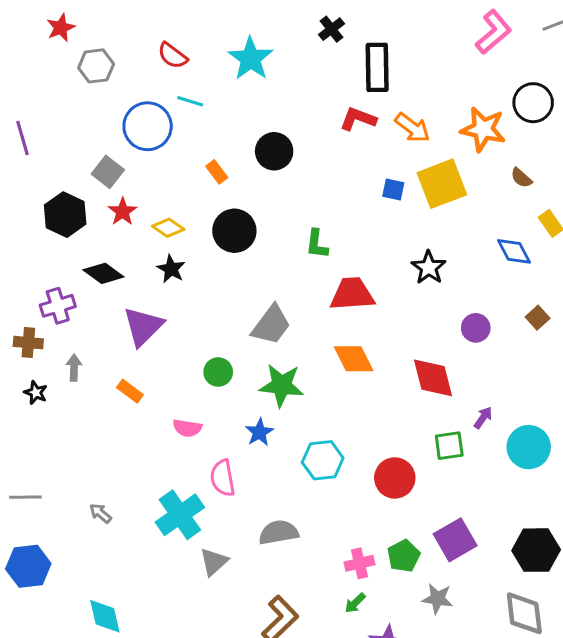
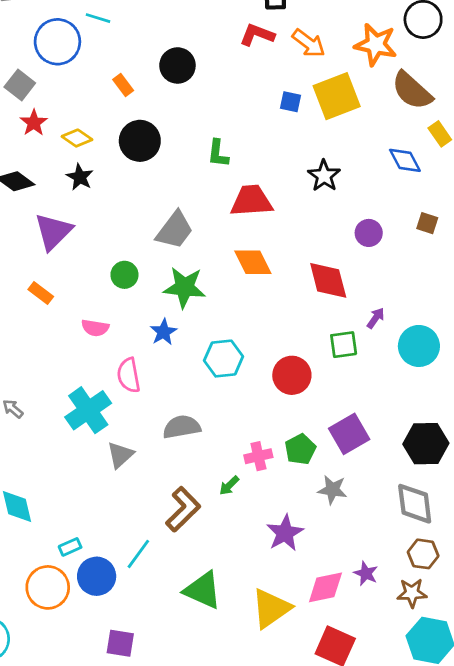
brown semicircle: (521, 178) -> (412, 91), size x2.0
brown square: (538, 318) -> (427, 223), turned -30
green arrow: (355, 603) -> (229, 486), moved

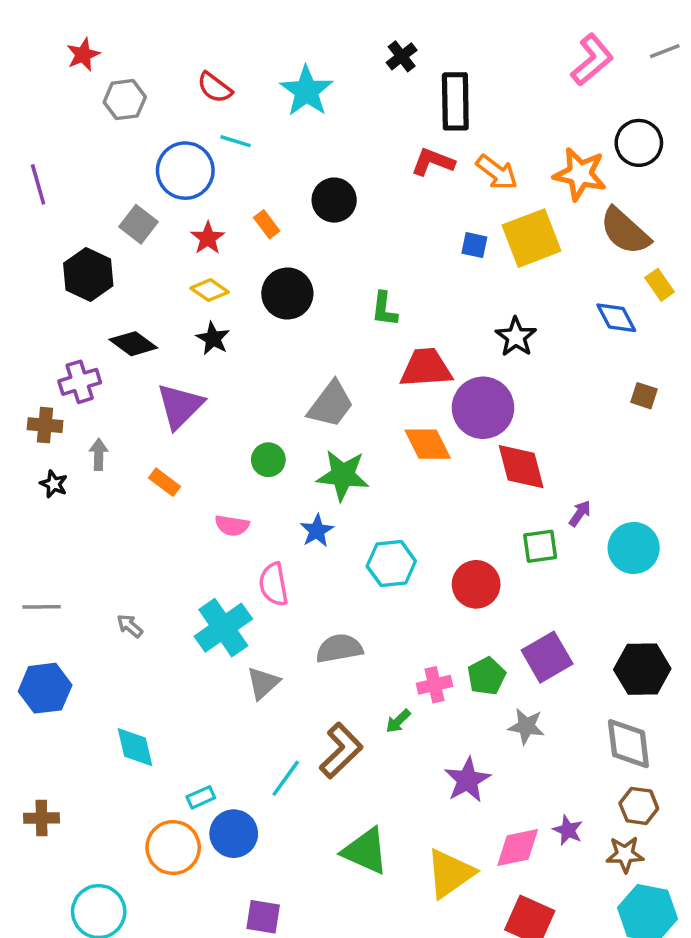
red star: (34, 123) -> (208, 238), moved
purple circle: (369, 233) -> (483, 408), moved, size x1.8
cyan line: (138, 554) -> (286, 778), moved

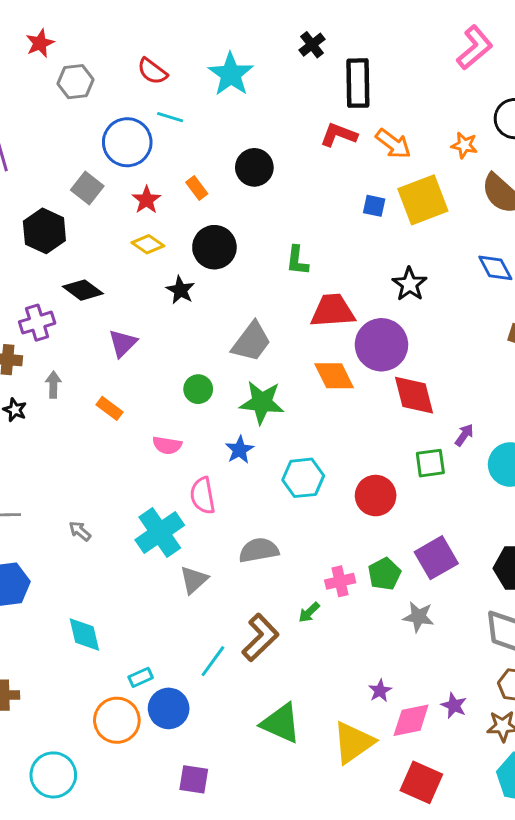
orange star: (580, 174) -> (464, 145), size x0.6
black star: (213, 339) -> (180, 290), moved
purple triangle: (180, 406) -> (123, 343), size x0.7
purple star: (467, 780) -> (380, 691), moved, size x0.6

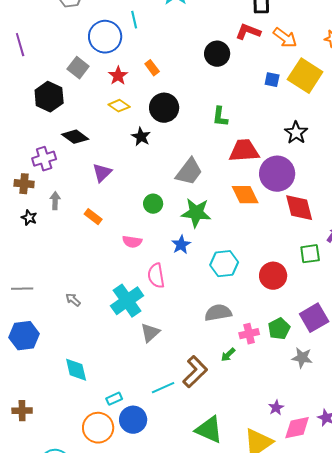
cyan line: (170, 117) -> (134, 20), turned 60
black circle: (254, 167) -> (217, 54), moved
yellow square: (423, 200) -> (305, 76), turned -36
gray semicircle: (259, 550) -> (218, 313), moved
cyan line: (213, 661) -> (163, 388), turned 30

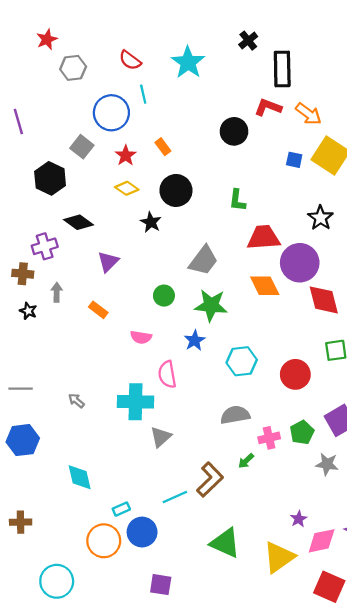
cyan cross: (127, 301) -> (135, 402), turned 36

